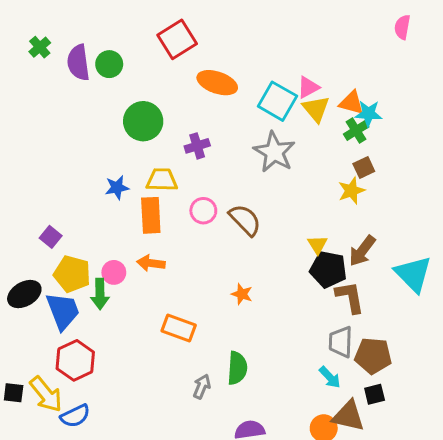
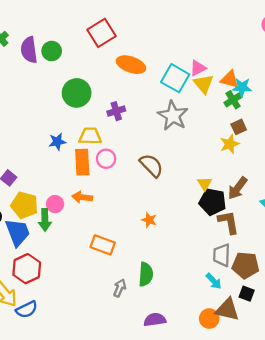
pink circle: (203, 211) -> (106, 159), moved
black square: (375, 394) -> (247, 294), turned 35

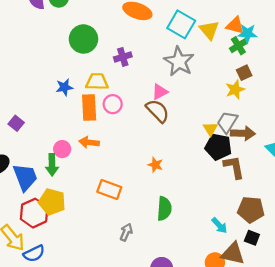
pink triangle: (198, 68) -> (160, 92), moved
brown arrow: (238, 188) -> (243, 133), turned -125
yellow pentagon: (24, 205) -> (52, 202), moved
gray trapezoid: (222, 255) -> (227, 122), moved, turned 30
green semicircle: (146, 274) -> (164, 209), moved

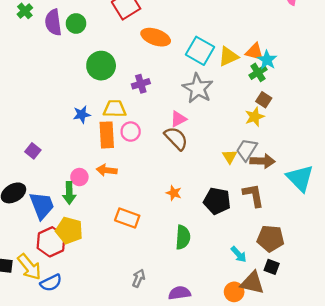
yellow triangle: (209, 30) -> (228, 56), turned 45
cyan star: (247, 33) -> (267, 60), turned 30
brown square: (244, 73) -> (264, 100), turned -32
black pentagon: (218, 147) -> (217, 201), moved
gray arrow: (126, 232) -> (139, 278), moved

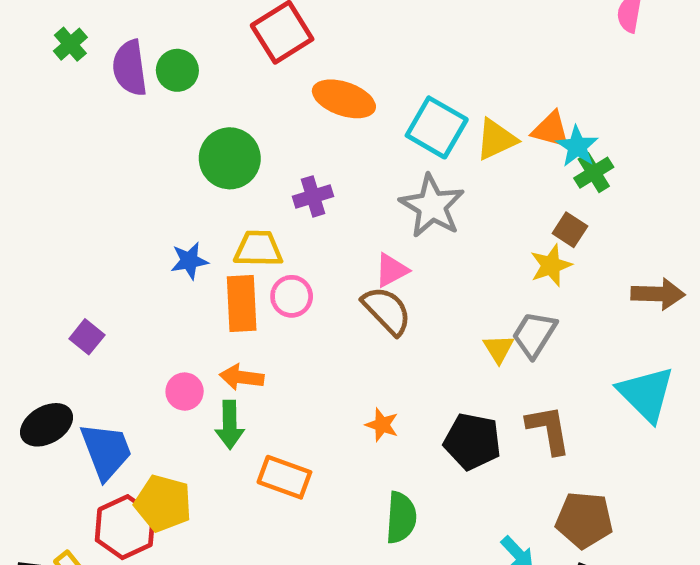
green cross: (258, 72) -> (594, 173), moved
brown arrow: (263, 161) -> (658, 294), moved
green arrow: (69, 193) -> (230, 425), moved

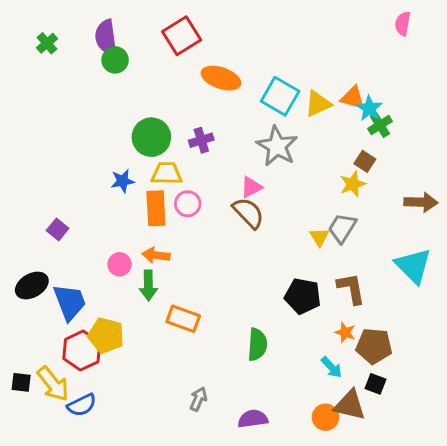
purple semicircle: (130, 68) -> (106, 37), moved
green circle: (230, 158) -> (151, 137), moved
orange star: (382, 425) -> (345, 332), moved

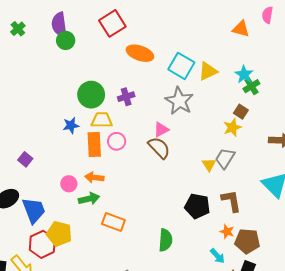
orange triangle: (353, 98) -> (241, 29), moved
green arrow: (148, 285) -> (89, 199), turned -102

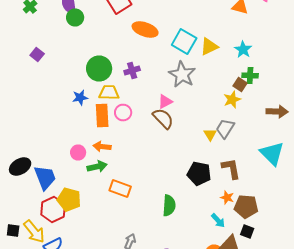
green cross: (251, 86) -> (250, 76), moved, turned 35
purple square: (25, 159) -> (37, 54), moved

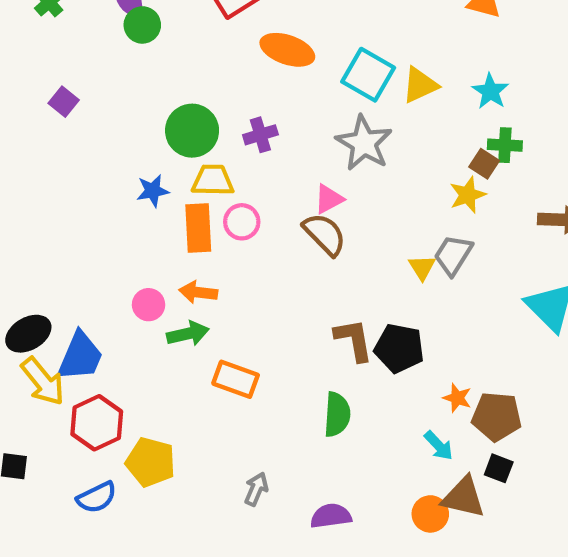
brown L-shape: (231, 168) -> (354, 340), moved
blue trapezoid: (45, 178) -> (80, 356), turned 44
yellow pentagon: (69, 200) -> (151, 462), moved
yellow arrow: (34, 232) -> (43, 381), moved

